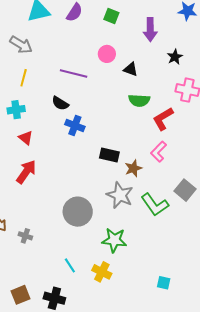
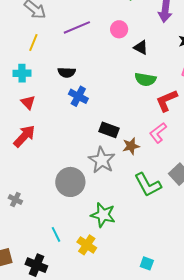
purple line: (74, 73) -> (77, 27), moved, turned -44
black semicircle: (60, 103) -> (67, 72), turned -36
gray star: (120, 195) -> (102, 160), moved

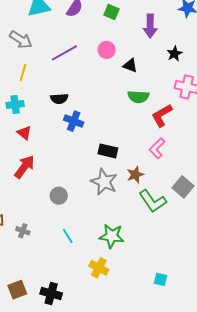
brown star: (131, 146) -> (135, 175), moved
gray circle: (70, 182) -> (59, 196), moved, size x0.6
cyan line: (56, 234) -> (68, 236), moved

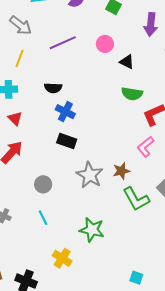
black rectangle: (108, 151) -> (67, 141), moved
cyan line: (68, 236) -> (43, 218), moved
yellow cross: (99, 268) -> (62, 258), moved

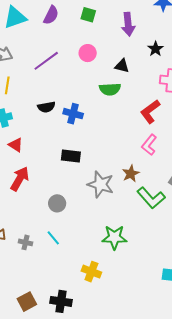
black triangle: (127, 62) -> (122, 66), moved
green semicircle: (132, 94) -> (110, 89), moved
blue cross: (65, 112) -> (73, 114), moved
cyan line: (43, 218) -> (53, 238), moved

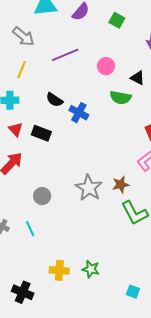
pink circle: (88, 53) -> (106, 66), moved
black semicircle: (46, 107) -> (54, 100), turned 30
black rectangle: (71, 156) -> (41, 133), moved
green star: (114, 237) -> (91, 269), moved, size x0.7
yellow cross: (91, 272) -> (59, 270), turned -30

